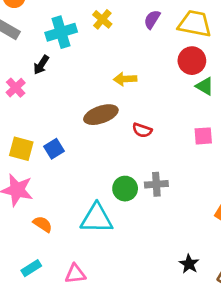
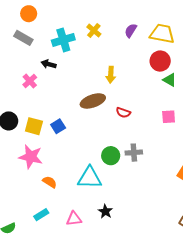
black arrow: (41, 65) -> (49, 64), turned 72
yellow arrow: (125, 79) -> (111, 75), turned -84
black star: (189, 264) -> (105, 211), moved

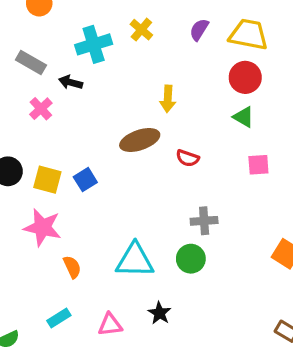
gray rectangle: (23, 38) -> (31, 63), moved
green triangle: (170, 80) -> (244, 117), moved
green circle: (111, 156) -> (191, 259), moved
orange semicircle: (50, 182) -> (72, 267), turned 32

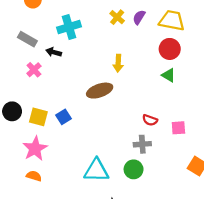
yellow cross: (141, 30) -> (117, 17), moved
red semicircle: (188, 158) -> (150, 120), moved
pink square: (258, 165) -> (178, 128), moved
pink star: (42, 227) -> (35, 149), turned 30
orange semicircle: (72, 267) -> (34, 176), moved, turned -48

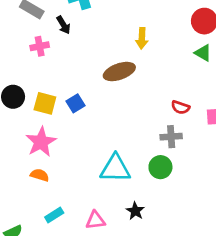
black arrow: (54, 52) -> (64, 25), turned -136
pink cross: (34, 70) -> (40, 46), turned 32

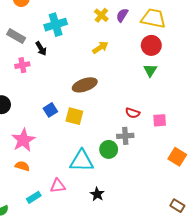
yellow arrow: (142, 38) -> (100, 47), moved, turned -126
green triangle: (203, 53) -> (150, 70), turned 32
yellow square: (45, 103) -> (74, 116), moved
green circle: (160, 167) -> (109, 149), moved
pink triangle: (95, 220) -> (58, 186), moved

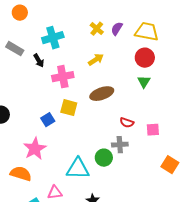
pink cross: (22, 65) -> (63, 77), moved, size x1.5
brown ellipse: (85, 85) -> (102, 94), moved
yellow square: (74, 116) -> (69, 108), moved
pink star: (23, 140) -> (35, 149), moved
orange semicircle: (22, 166) -> (21, 174), size x1.5

